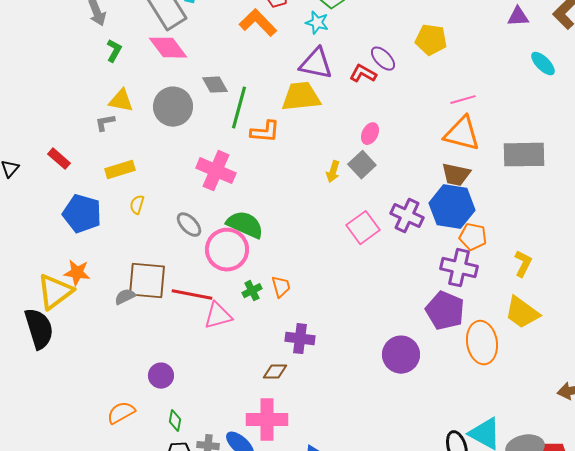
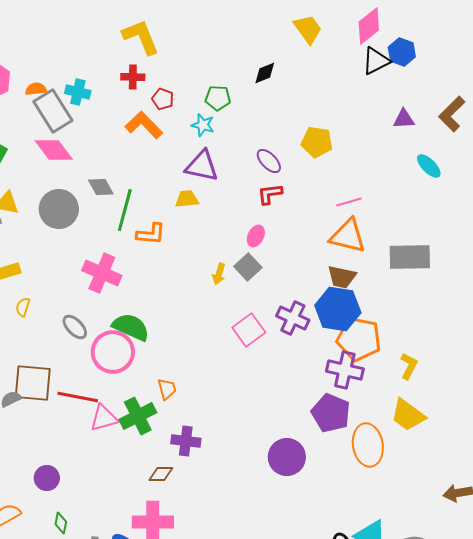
red L-shape: (363, 74) -> (270, 194), moved, turned -36
yellow trapezoid: (301, 97) -> (187, 199), size x0.6
orange pentagon: (473, 237) -> (359, 339), size x1.6
green cross: (252, 291) -> (138, 416), moved, size x1.8

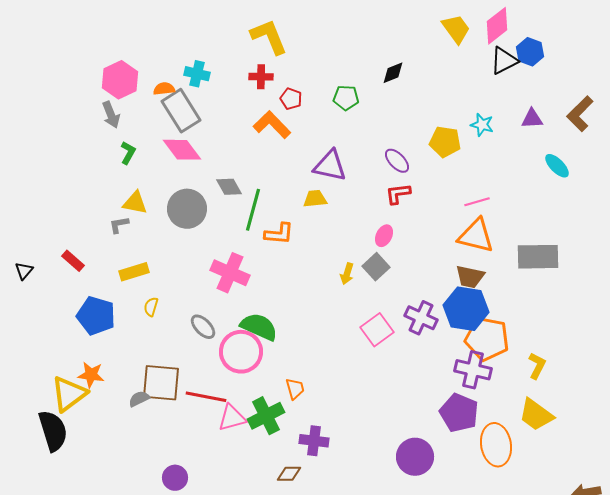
yellow trapezoid: (308, 29) -> (456, 29), moved
cyan cross: (78, 92) -> (197, 74), moved
cyan star: (203, 125) -> (482, 125), moved

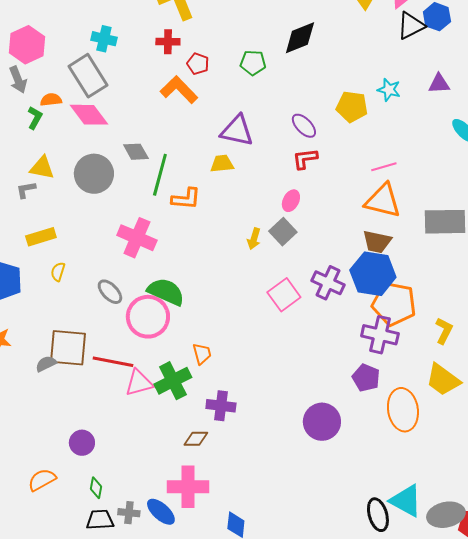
black diamond: (393, 73) -> (300, 38), size x1.5
orange semicircle: (164, 89) -> (51, 100), moved
purple pentagon: (459, 413) -> (366, 378), size x0.7

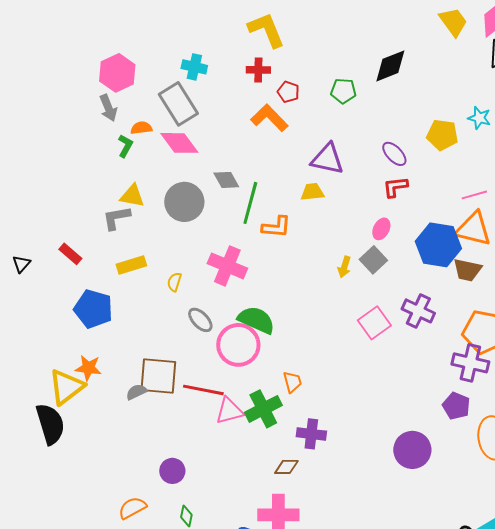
gray L-shape: (26, 190) -> (116, 218), size x1.4
yellow semicircle: (58, 272) -> (174, 282), moved
blue hexagon: (373, 274) -> (438, 245), moved

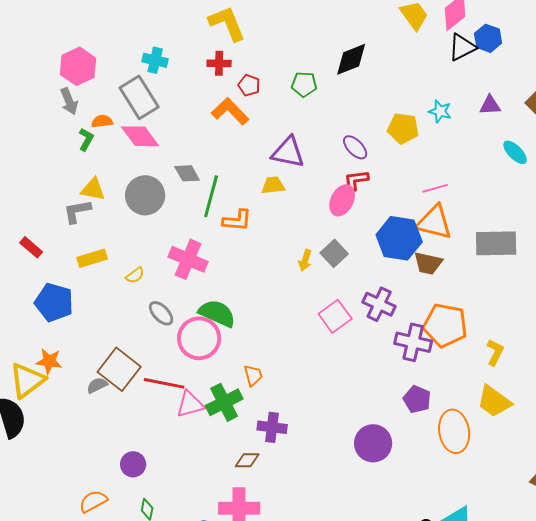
pink ellipse: (381, 229) -> (342, 200), moved, size x1.4
yellow semicircle: (174, 282) -> (135, 275), turned -144
purple cross: (470, 363) -> (413, 342), moved
brown square: (158, 376) -> (119, 369), turned 33

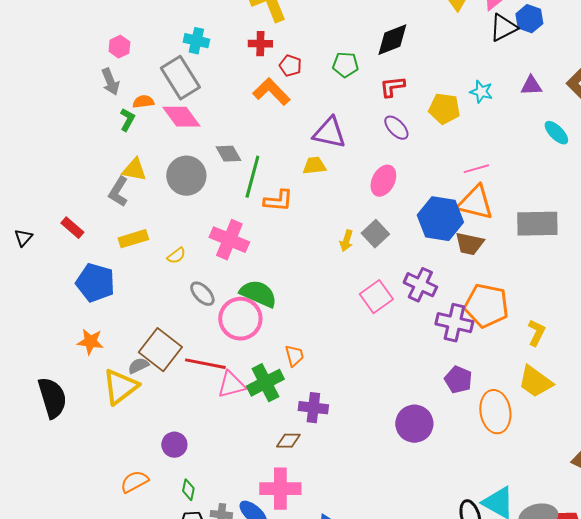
pink hexagon: (78, 66) -> (119, 47), size x0.6
red L-shape: (356, 180) -> (392, 87), moved
gray L-shape: (77, 211) -> (118, 192), turned -48
yellow triangle: (27, 380) -> (120, 387), moved

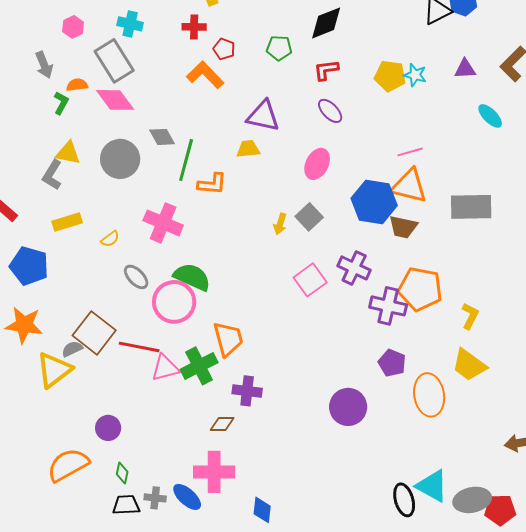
pink hexagon: (119, 47) -> (73, 27), moved
yellow pentagon: (444, 109) -> (390, 76), moved
orange star: (90, 342) -> (24, 325), size x1.4
orange trapezoid: (294, 356) -> (228, 339), size x1.6
orange semicircle: (134, 482) -> (68, 465), size x1.5

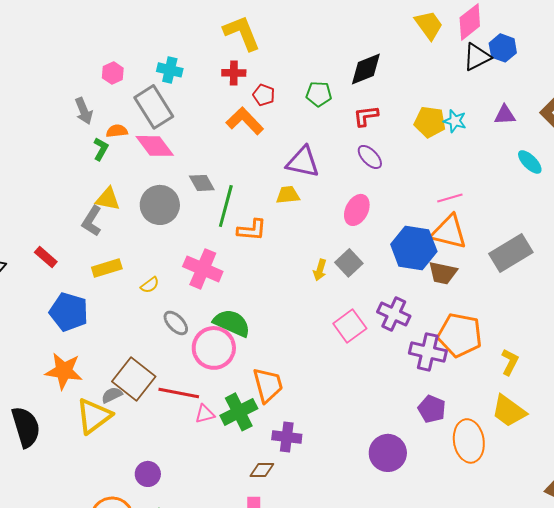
gray rectangle: (471, 207) -> (511, 253), turned -30
pink triangle: (165, 368) -> (205, 414), size x0.7

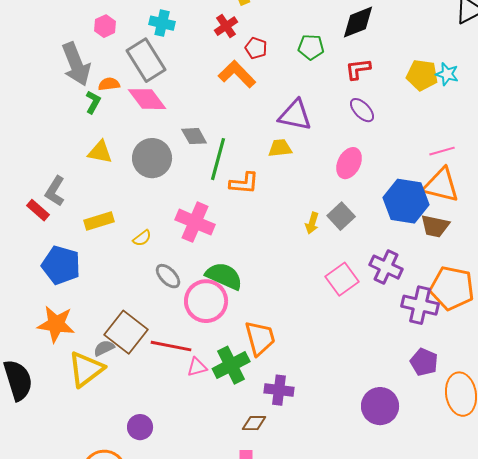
red cross: (234, 73) -> (226, 26), turned -35
gray arrow: (84, 111) -> (76, 64), size x1.6
gray L-shape: (92, 221) -> (55, 191), moved

